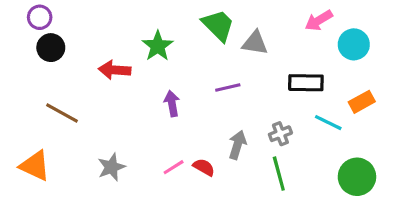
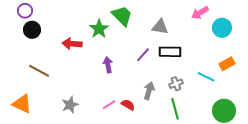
green trapezoid: (218, 25) -> (122, 16), moved
black rectangle: (306, 83) -> (170, 52), moved
purple line: (228, 87) -> (143, 55), turned -35

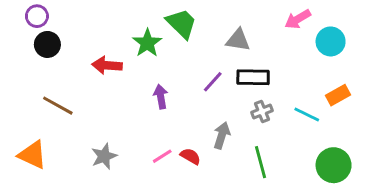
gray cross: (176, 84) -> (262, 112), moved

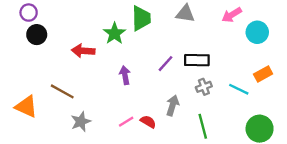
green trapezoid: (182, 24) -> (141, 18), turned 44
gray triangle: (238, 40) -> (185, 14), moved
brown line: (58, 106) -> (62, 91), moved
orange triangle: (32, 155) -> (26, 107), moved

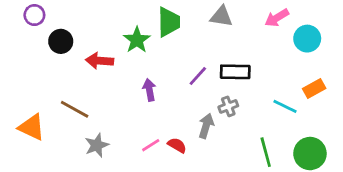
black circle: (37, 35) -> (61, 41), moved
gray cross: (204, 87) -> (228, 106), moved
green line: (203, 126) -> (266, 152), moved

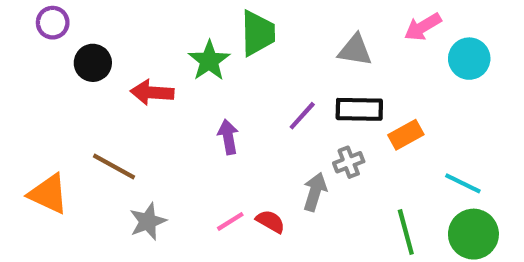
gray triangle: (221, 16) -> (355, 50), moved
orange rectangle: (314, 88) -> (406, 135), moved
cyan line: (285, 106) -> (463, 183), moved

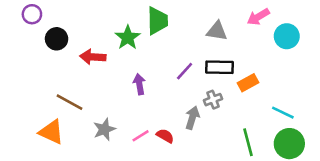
orange triangle: (48, 194) -> (51, 132), moved
gray star: (148, 221) -> (104, 129), moved

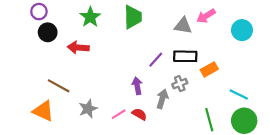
purple circle: (32, 14) -> (39, 12), moved
pink arrow: (258, 17) -> (206, 16), moved
green star: (128, 38) -> (90, 17), moved
purple arrow: (139, 84) -> (137, 86), moved

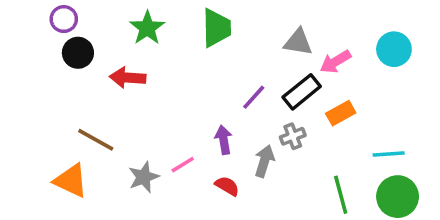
pink arrow: (206, 16) -> (335, 62), moved
black rectangle: (185, 56) -> (302, 92), turned -40
cyan line: (239, 95) -> (389, 154), turned -30
pink line: (119, 114) -> (183, 165), moved

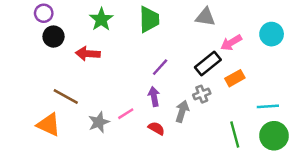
gray triangle: (298, 42) -> (205, 17), moved
purple line: (254, 97) -> (160, 67), moved

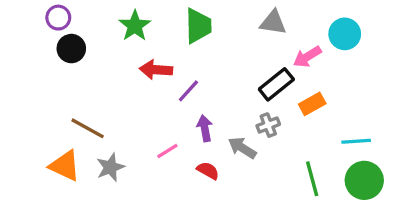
cyan circle: (272, 34) -> (345, 34), moved
red arrow: (88, 54) -> (156, 70), moved
purple line: (160, 67) -> (188, 91), moved
gray arrow: (182, 111) -> (242, 148), turned -75
gray star: (99, 122) -> (110, 167), moved

